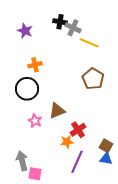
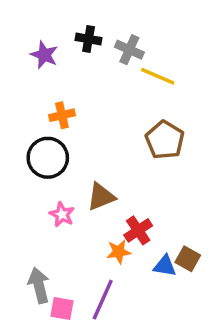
black cross: (60, 22) -> (89, 39), moved
blue triangle: (106, 159) -> (165, 266), moved
purple line: (77, 162) -> (103, 300), moved

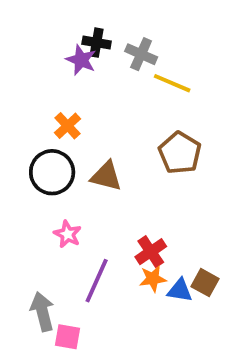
purple star: (44, 55) -> (81, 60), moved
orange cross: (62, 115) -> (68, 126), turned -30
brown triangle: (101, 197) -> (106, 176), moved, turned 36
orange star: (119, 252) -> (153, 279), moved
purple line: (103, 300) -> (97, 281), moved

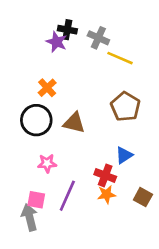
pink star: (68, 234) -> (47, 163), turned -30
red cross: (151, 252) -> (105, 175), turned -35
blue triangle: (180, 290) -> (124, 155), moved, turned -42
pink square: (68, 337) -> (36, 200), moved

